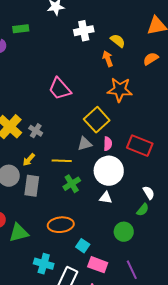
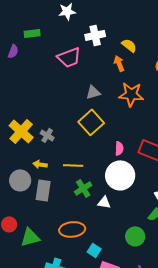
pink trapezoid: (60, 89) -> (69, 57), moved, turned -70
yellow square: (97, 120) -> (91, 122), moved
gray triangle: (85, 144) -> (93, 92), moved
yellow arrow: (29, 160) -> (40, 164), turned 56
white triangle: (106, 198) -> (104, 202), moved

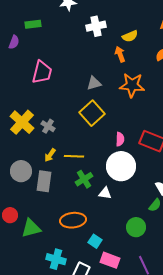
yellow semicircle: (129, 45) -> (130, 36), turned 119
pink trapezoid: (69, 57) -> (42, 72), moved, turned -55
yellow arrow: (40, 164) -> (50, 155), moved, turned -64

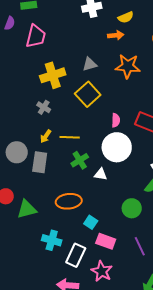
orange arrow: (120, 54) -> (116, 35), turned 105
pink trapezoid: (42, 72) -> (36, 36), moved
yellow cross: (22, 122) -> (53, 75), moved, turned 30

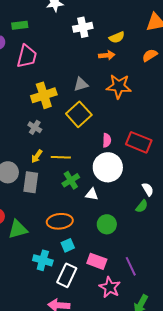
green circle: (132, 208) -> (107, 224), moved
cyan square: (91, 222) -> (68, 245), moved, turned 32
pink star: (102, 271) -> (110, 287), moved

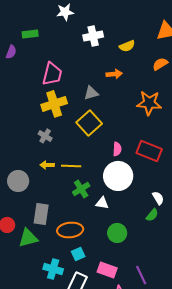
orange arrow: (107, 55) -> (114, 74), moved
pink trapezoid: (27, 56) -> (52, 74), moved
orange star: (119, 86) -> (149, 103), moved
yellow arrow: (37, 156) -> (47, 165), turned 56
gray rectangle: (31, 182) -> (41, 214), moved

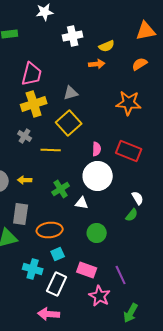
orange arrow: (114, 74) -> (97, 64), moved
yellow arrow: (47, 165) -> (25, 180), moved
yellow line: (71, 166) -> (51, 150), moved

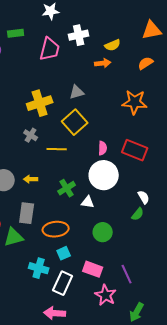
pink trapezoid: (32, 74) -> (50, 49), moved

